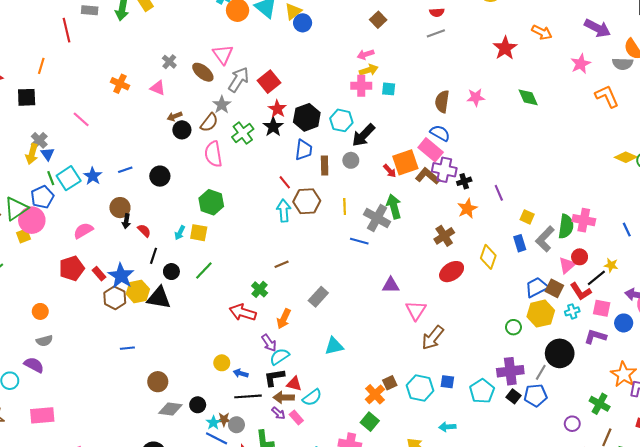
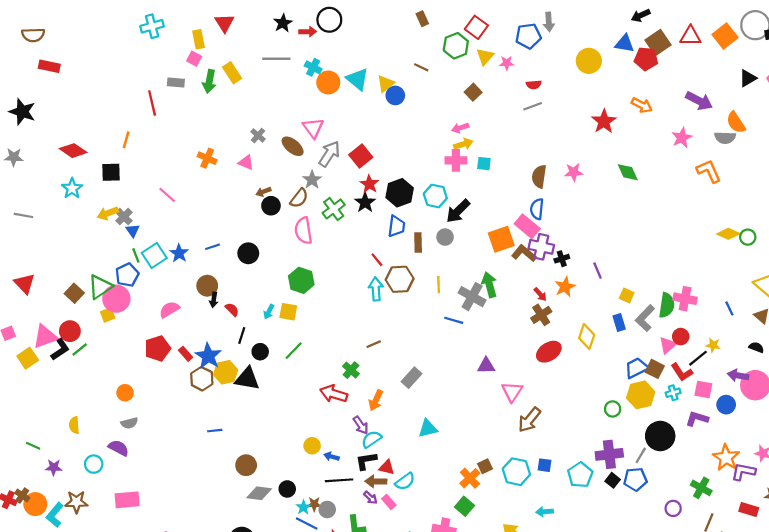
blue semicircle: (440, 133) -> (537, 209), turned -114
yellow arrow: (32, 154) -> (108, 213), moved, turned 54
red arrow: (390, 171) -> (540, 294), moved

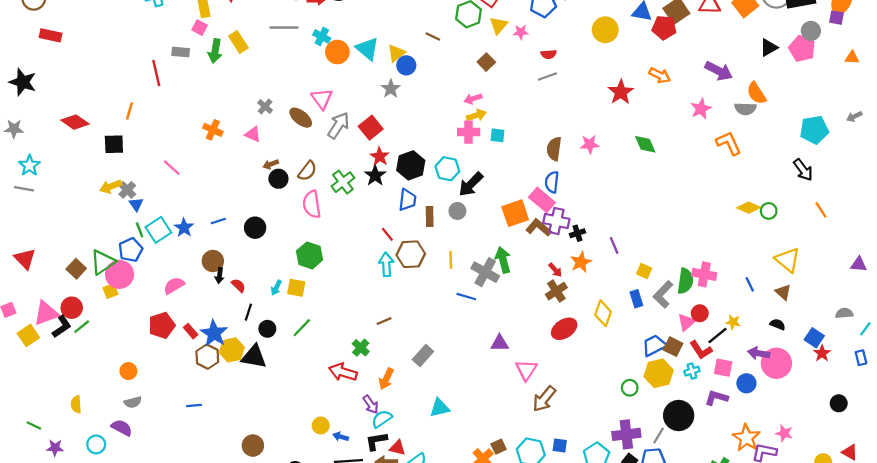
gray star: (312, 180) -> (391, 89), moved
cyan star: (72, 188) -> (29, 165), moved
blue line: (215, 431) -> (194, 406), moved

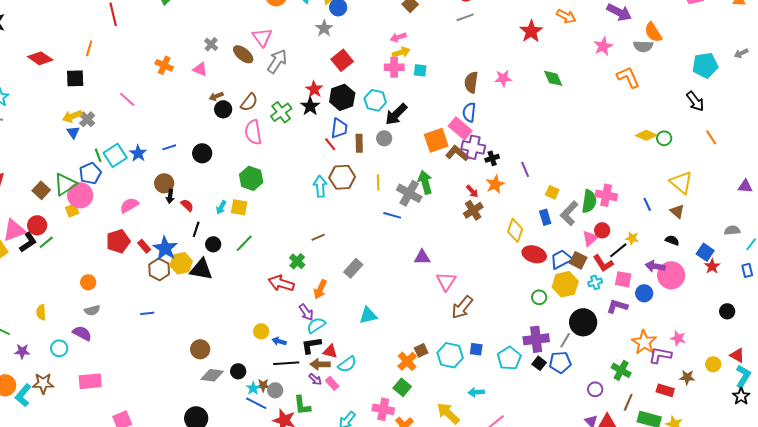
red square: (371, 128) -> (342, 60), moved
blue triangle: (136, 204) -> (73, 132), moved
red line: (387, 234) -> (330, 144), moved
red ellipse: (564, 329) -> (534, 254), moved, turned 50

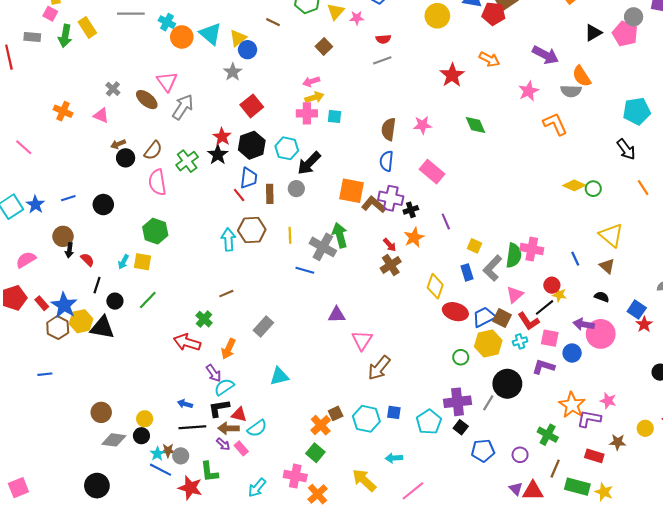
pink rectangle: (460, 128) -> (432, 172), moved
orange square: (436, 140) -> (351, 191), turned 30
red circle: (602, 230) -> (552, 285), moved
yellow circle: (261, 331) -> (145, 419), moved
blue pentagon: (560, 362) -> (483, 451), moved

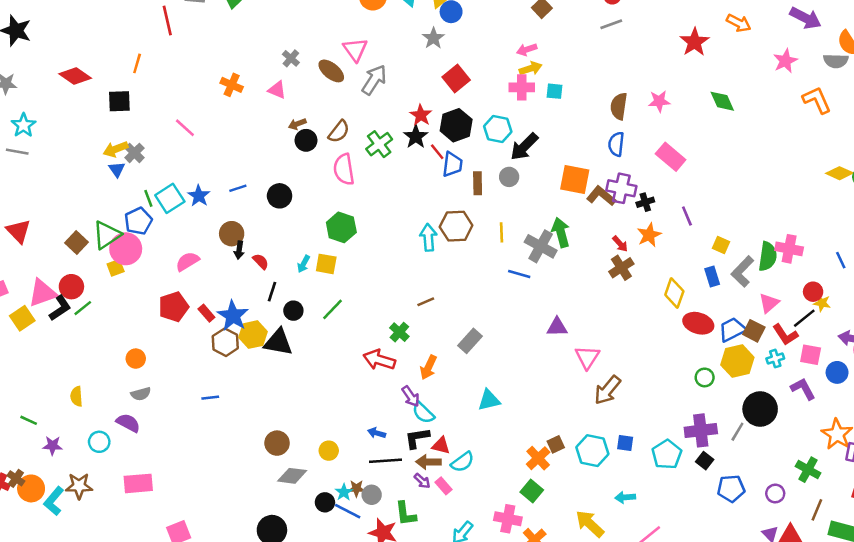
red line: (239, 195) -> (437, 152), moved
purple L-shape: (543, 367) -> (803, 389), turned 45
cyan semicircle: (224, 387) -> (423, 413), turned -102
black circle: (141, 436) -> (325, 502), moved

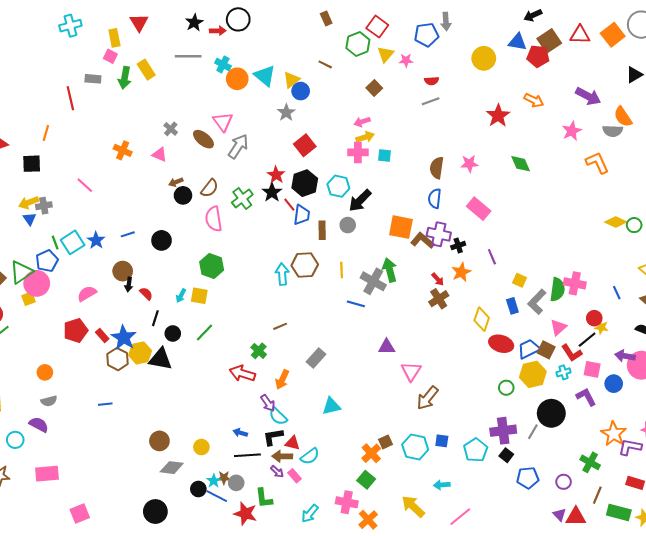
gray cross: (134, 153) -> (44, 206), turned 35

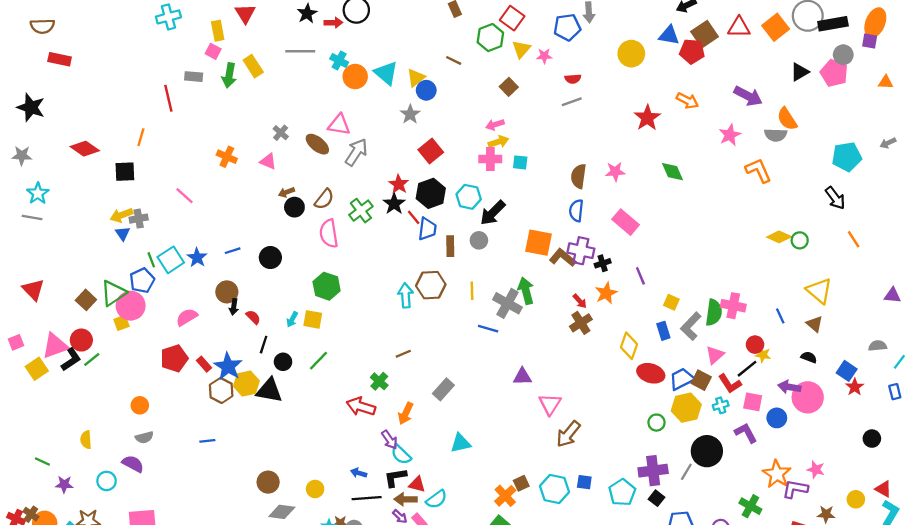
pink triangle: (223, 122) -> (339, 125), turned -45

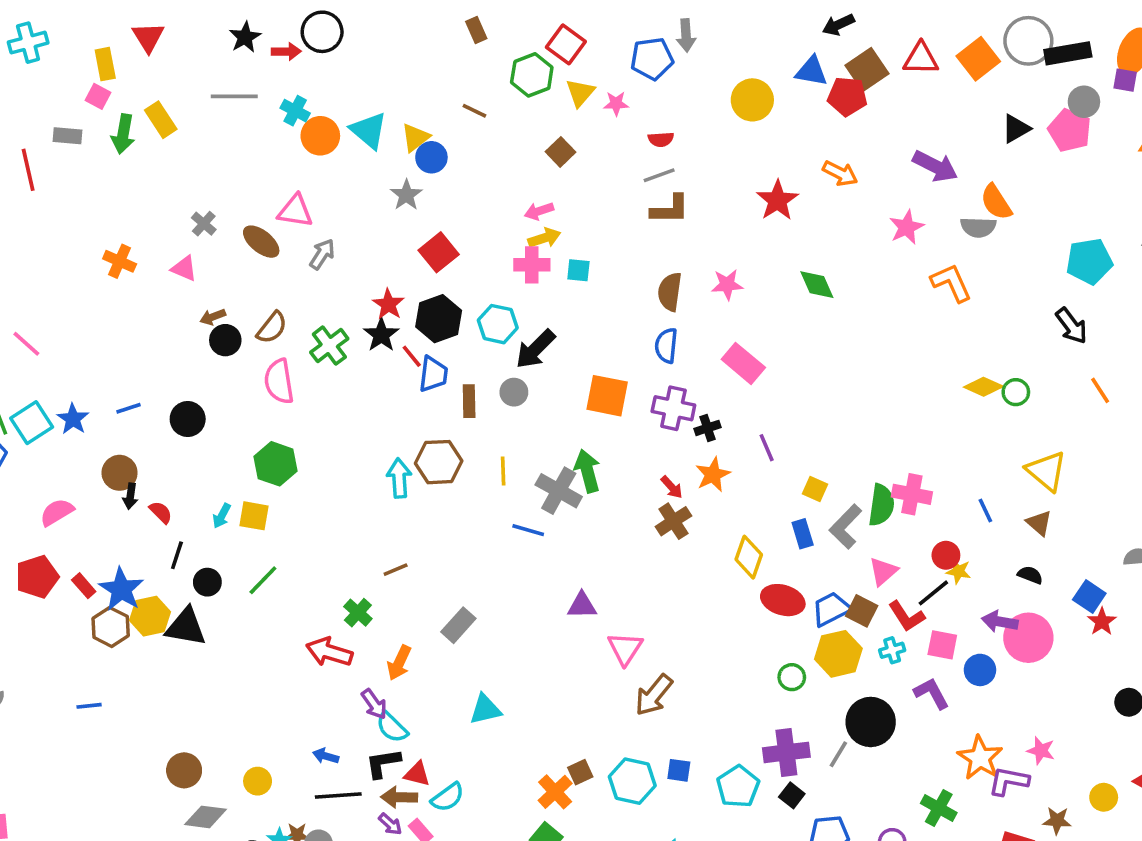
gray arrow: (356, 152) -> (322, 254), size x0.7
pink line: (184, 196) -> (26, 344), moved
brown L-shape: (563, 258) -> (670, 209), moved, turned 140

